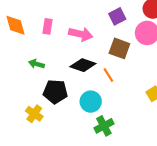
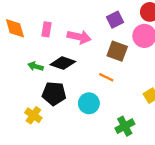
black diamond: (83, 65) -> (63, 63), moved
orange line: (108, 75) -> (106, 77), turned -32
green cross: (104, 126) -> (125, 126), moved

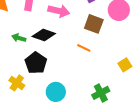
black pentagon: (54, 94) -> (36, 63), turned 30
cyan circle: (89, 103) -> (56, 92), moved

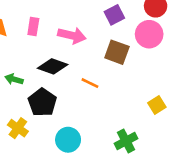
green arrow: (19, 38) -> (14, 79), moved
orange line: (84, 48) -> (90, 83), moved

